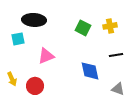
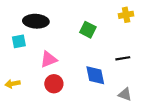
yellow cross: (110, 26) -> (126, 15), moved
yellow arrow: (12, 79) -> (13, 84), turned 104
red circle: (35, 86) -> (54, 84), moved

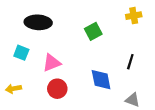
green square: (88, 30) -> (93, 31), turned 35
cyan square: (19, 41) -> (21, 53), moved, turned 32
black line: (123, 58) -> (130, 62), turned -64

